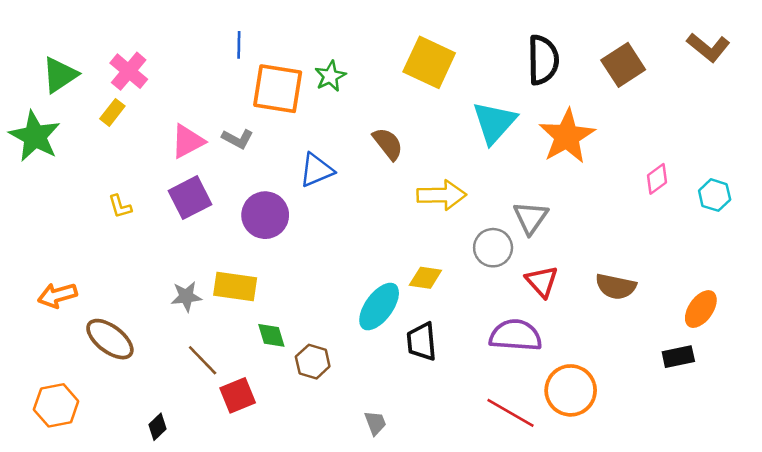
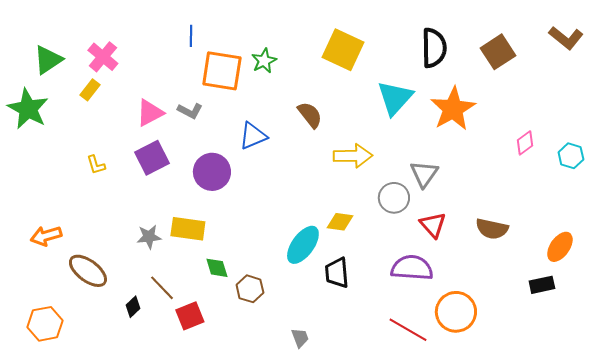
black diamond: (157, 427) -> (133, 307), moved

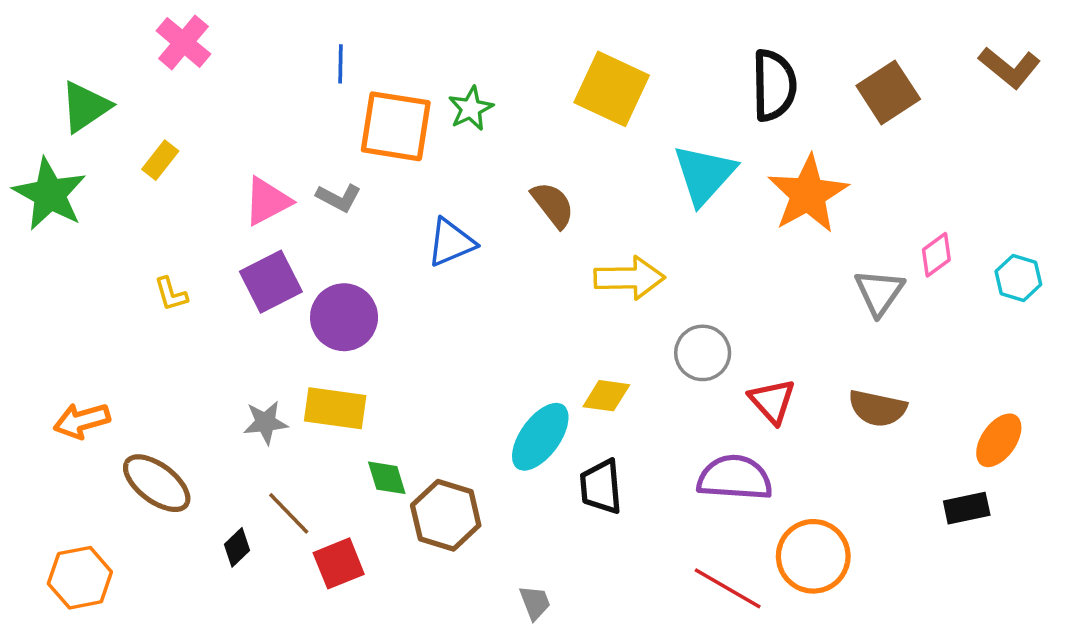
pink cross: (103, 57) -> (183, 42), moved
purple circle: (212, 172) -> (344, 317), moved
gray triangle: (424, 174) -> (879, 292), moved
brown hexagon: (250, 289) -> (446, 515), size x1.4

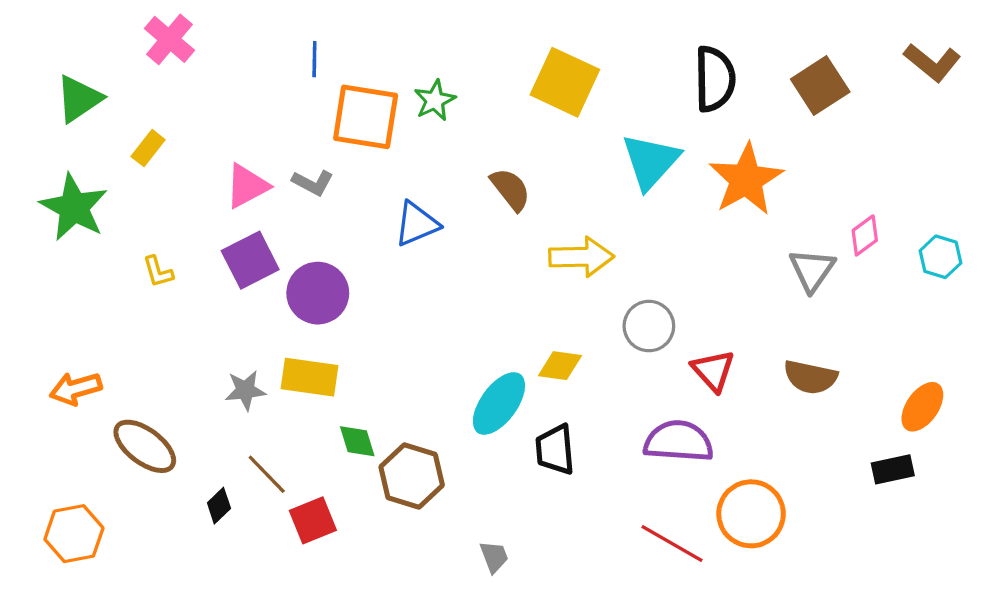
green star: (50, 194) -> (74, 207), moved

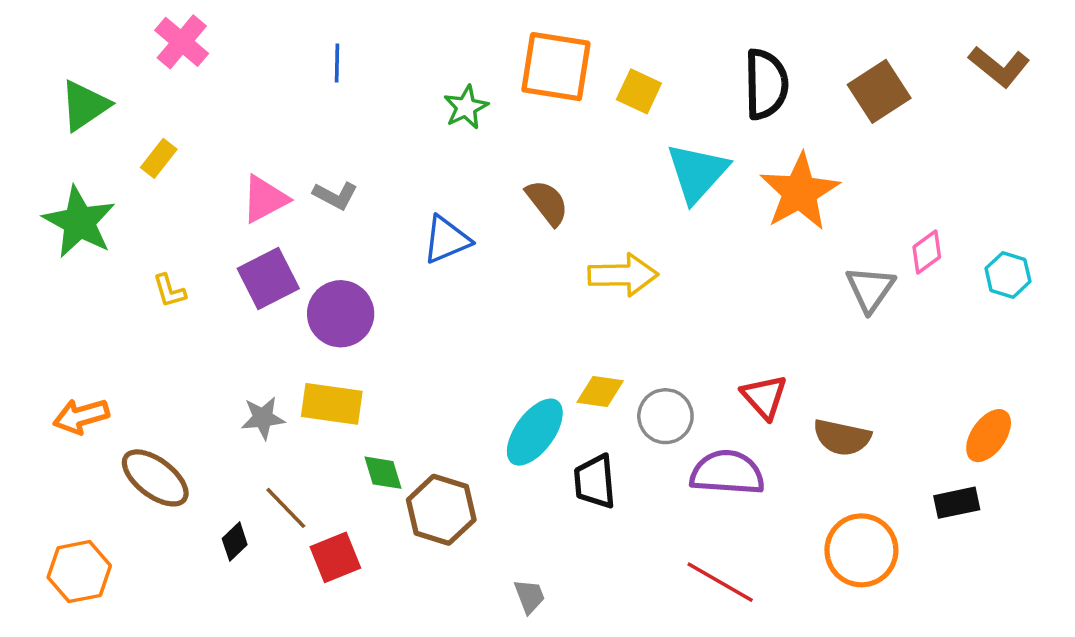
yellow square: (565, 82) -> (639, 91), moved, size x0.6
orange square: (366, 117) -> (556, 67), moved
gray circle: (649, 326) -> (665, 416), moved
brown semicircle: (810, 377) -> (842, 437), moved
orange circle: (751, 514) -> (861, 550), moved

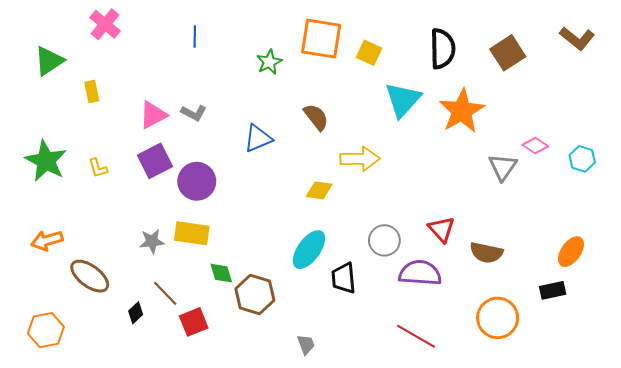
yellow rectangle: (159, 158) -> (92, 92), turned -50
green star: (79, 222) -> (46, 161), moved
pink diamond: (927, 252) -> (535, 146), turned 70
yellow diamond: (600, 391) -> (319, 190), moved

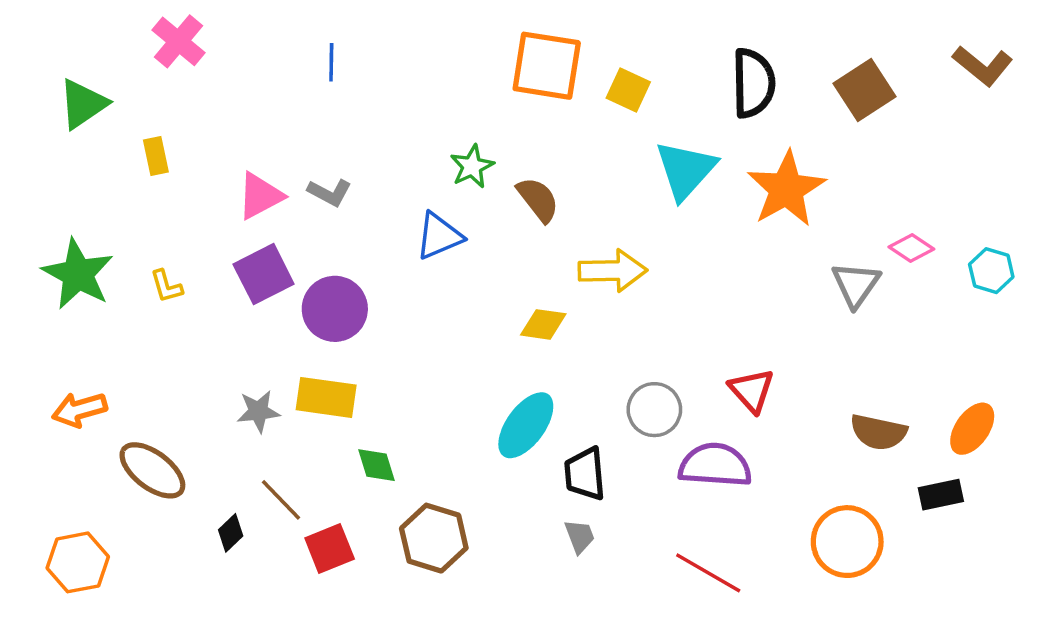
green star: (269, 62) -> (472, 166), moved
brown semicircle: (486, 253) -> (878, 432), moved
brown hexagon: (255, 294) -> (434, 538), moved
gray trapezoid: (306, 344) -> (580, 536), moved

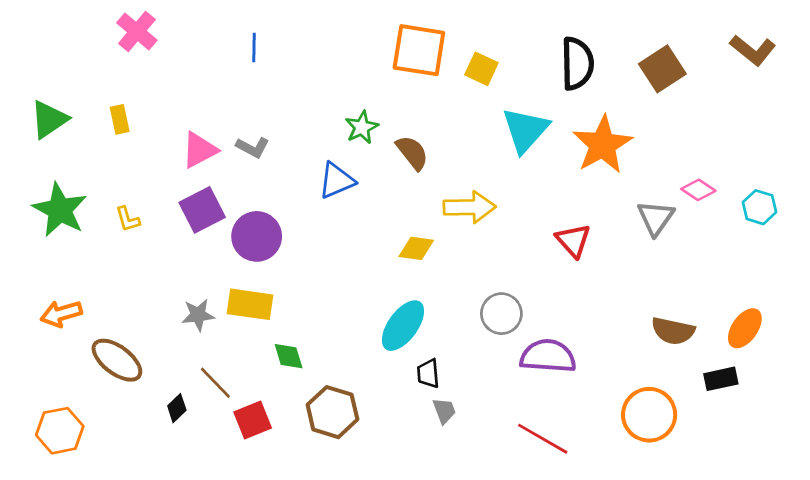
green triangle: (83, 104) -> (49, 119), moved
red triangle: (752, 390) -> (573, 240), moved
black trapezoid: (585, 474) -> (428, 373), moved, size x0.7

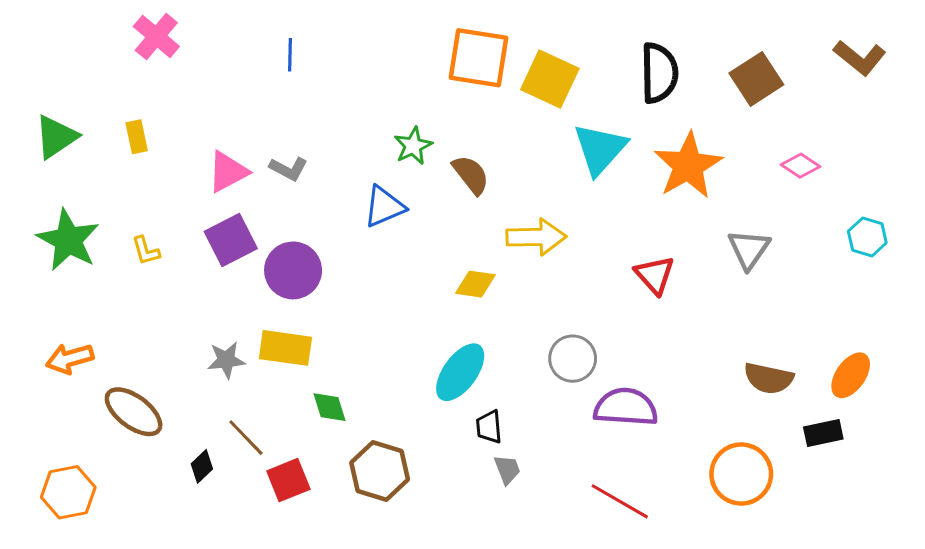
yellow square: (481, 69) -> (550, 79), size x1.5
pink diamond: (698, 190) -> (800, 166), moved

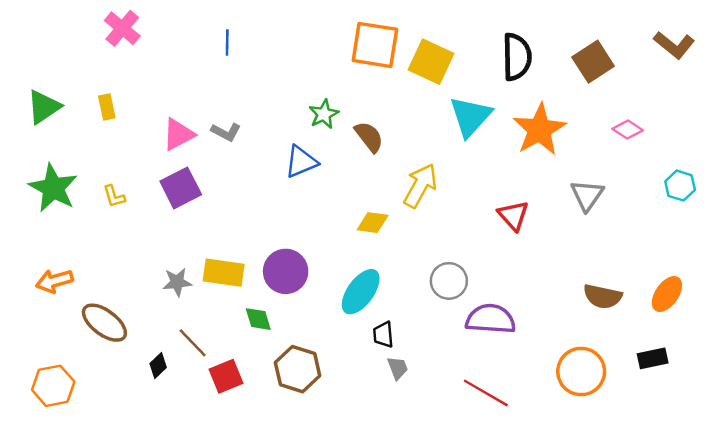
yellow arrow: (536, 237) -> (420, 186), turned -60
purple circle: (293, 270) -> (286, 271), moved
black rectangle: (823, 433) -> (653, 358), moved

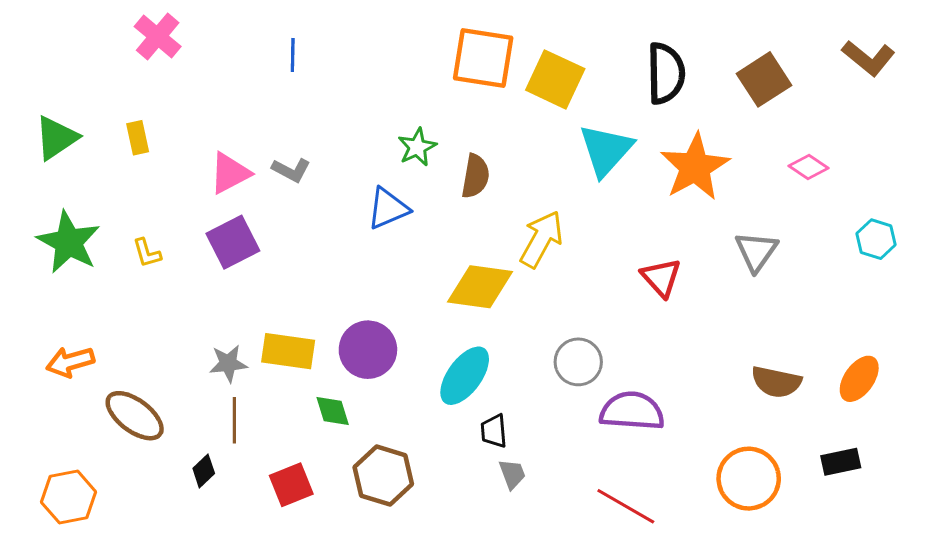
brown semicircle: (369, 137) -> (475, 176), turned 48
yellow diamond: (373, 223) -> (480, 287), size x1.6
brown line: (193, 343) -> (234, 420), moved, turned 44

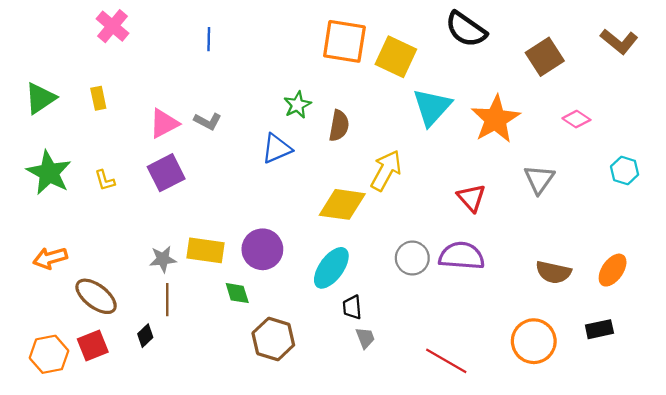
black semicircle: (666, 73) -> (466, 29), moved, turned 126
purple semicircle: (632, 411) -> (462, 256), moved
red square: (291, 485) -> (93, 346), moved

